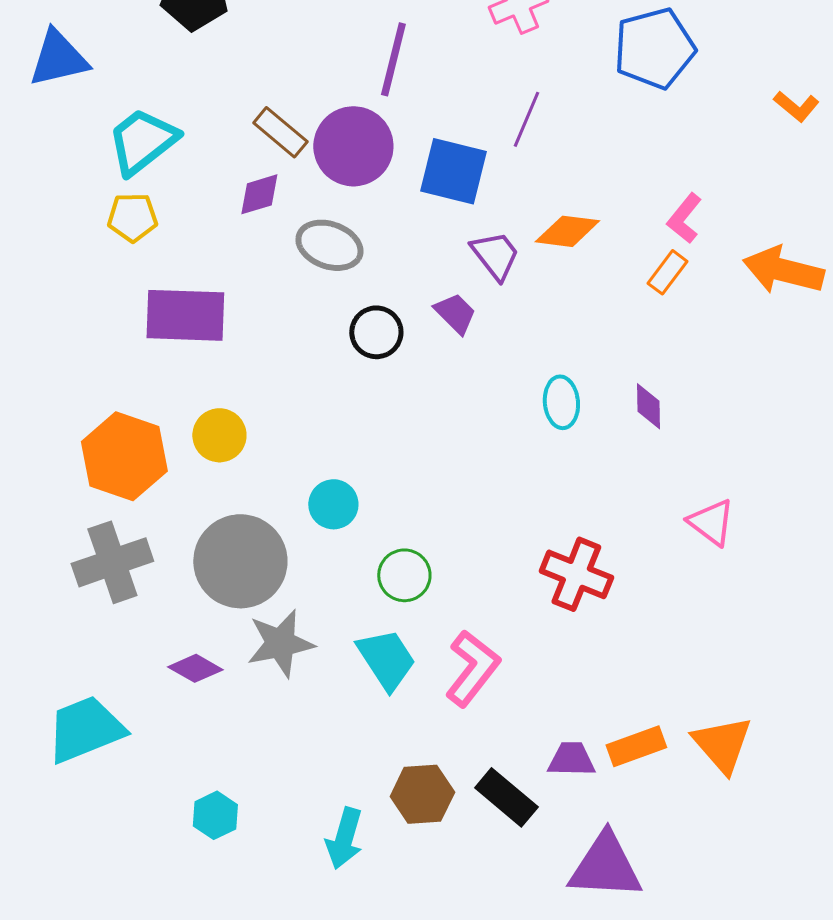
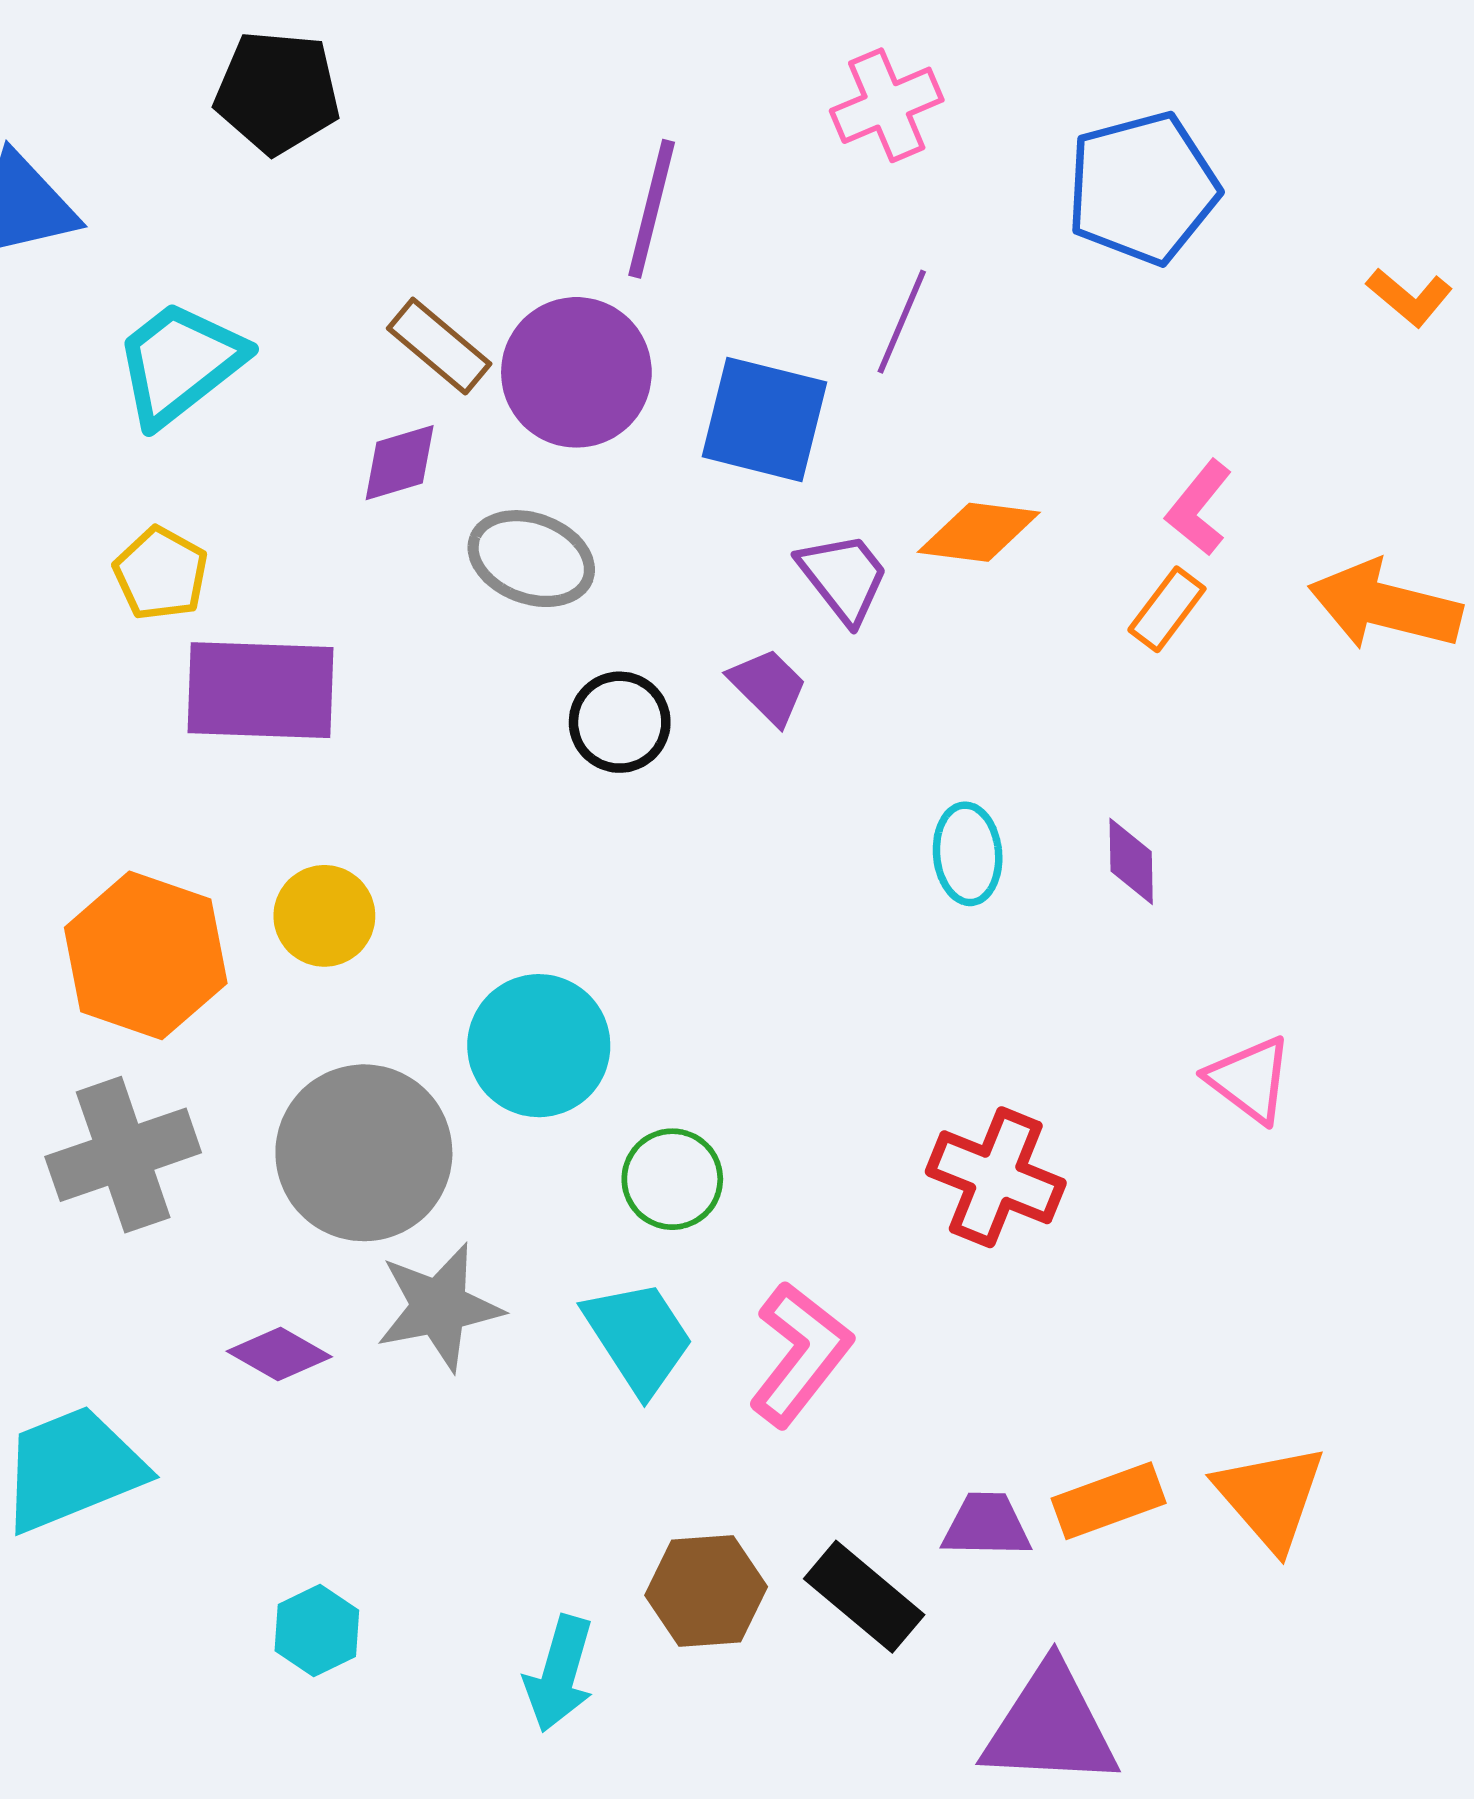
yellow pentagon: (132, 217) -> (161, 574), moved, turned 30
cyan circle: (333, 504) -> (539, 1046), size x1.5

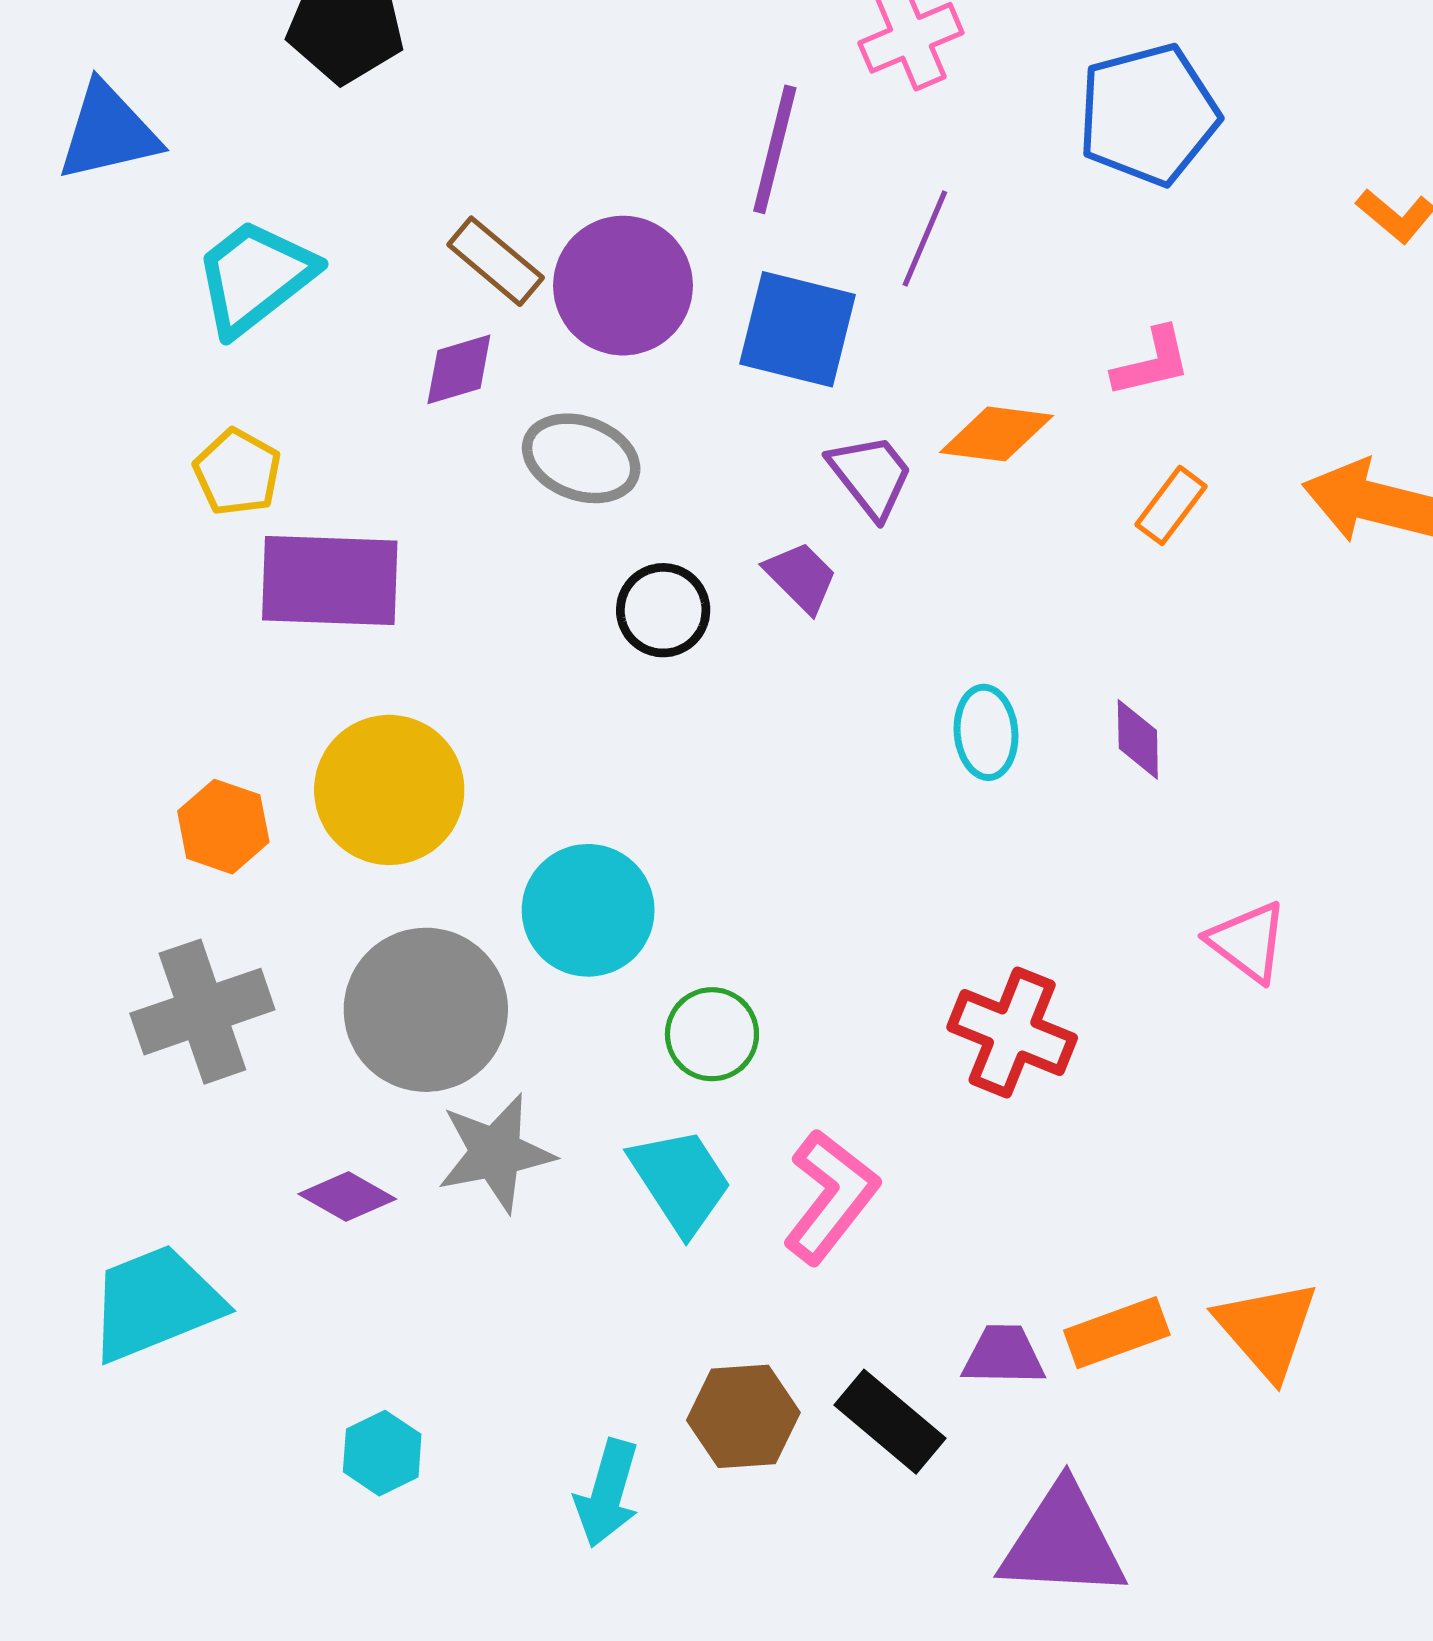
purple line: (652, 209) -> (775, 149), moved
pink L-shape: (1199, 508) -> (1152, 362), moved, turned -142
yellow circle: (324, 916) -> (389, 790), size x1.6
orange hexagon: (146, 955) -> (223, 827), size x0.6

